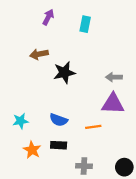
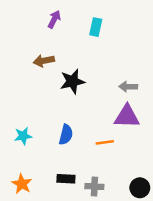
blue semicircle: (59, 120) -> (66, 135), turned -96
black rectangle: (59, 145) -> (66, 179), moved
orange star: (32, 150) -> (22, 184), moved

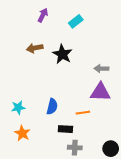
cyan rectangle: (96, 27) -> (76, 21), turned 40
black star: (72, 81) -> (62, 54), moved, turned -30
black rectangle: (66, 179) -> (65, 129), moved
orange star: (22, 184) -> (22, 133), moved

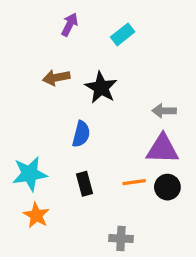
blue semicircle: (52, 107) -> (81, 134), moved
cyan star: (18, 108) -> (30, 174), size x1.5
black rectangle: (65, 129) -> (84, 184), moved, turned 72
black circle: (111, 149) -> (167, 187), moved

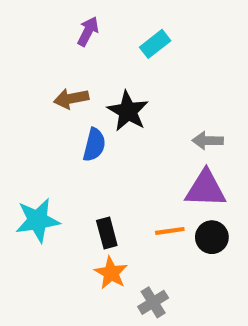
blue semicircle: (81, 134) -> (94, 145), moved
orange star: (36, 215) -> (111, 273), moved
gray cross: (121, 239) -> (153, 302), turned -35

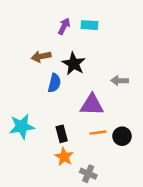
purple arrow: (88, 31) -> (64, 26), moved
cyan rectangle: (155, 44) -> (89, 25), turned 42
purple triangle: (206, 189) -> (92, 105), moved
gray cross: (153, 302) -> (88, 174), turned -35

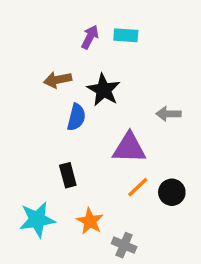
cyan star: (22, 127) -> (37, 220), moved
orange line: (98, 133) -> (138, 187), turned -35
black rectangle: (62, 134) -> (68, 175), moved

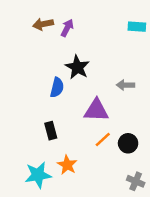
cyan rectangle: (126, 35) -> (137, 27), moved
brown arrow: (58, 80) -> (43, 24), moved
cyan star: (37, 220) -> (38, 175), moved
gray cross: (124, 245) -> (136, 181), moved

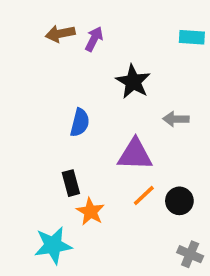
black star: (77, 67) -> (133, 82), moved
orange star: (67, 165) -> (90, 212), moved

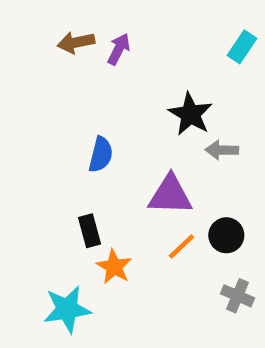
cyan rectangle: (192, 37) -> (242, 47), turned -60
black star: (133, 82) -> (190, 114), moved
black circle: (179, 201) -> (226, 235), moved
gray cross: (190, 254) -> (238, 296), moved

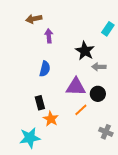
cyan rectangle: (242, 47) -> (108, 29), moved
purple arrow: (119, 49) -> (49, 36), moved, turned -32
black circle: (226, 235) -> (98, 94), moved

